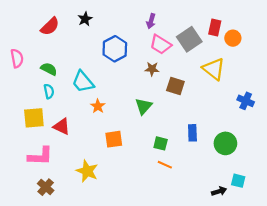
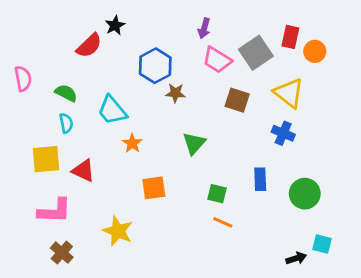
red semicircle: (50, 26) -> (89, 46), moved
brown star: (152, 69) -> (175, 93), moved
brown square: (175, 86) -> (237, 100), moved
blue cross: (246, 101) -> (283, 133), moved

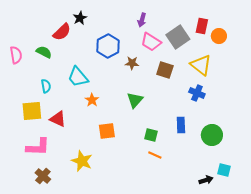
green semicircle: (66, 93) -> (44, 52), moved
brown star: (175, 93) -> (132, 63), moved

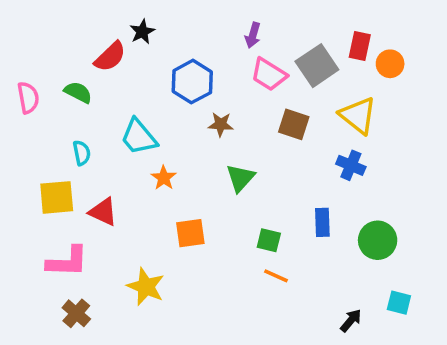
brown star: (132, 63) -> (221, 124), moved
black arrow: (206, 180) -> (351, 320), moved, turned -32

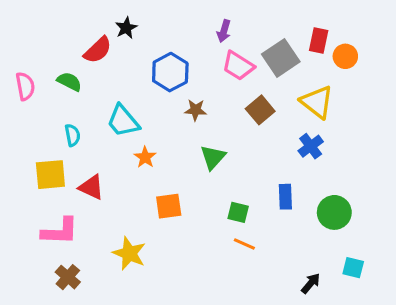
brown square: (294, 124) -> (260, 110), turned 32
blue cross: (351, 165) -> (311, 146), turned 30

